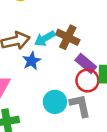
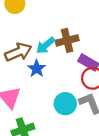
brown cross: (68, 37) -> (67, 40), turned -30

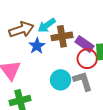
brown cross: (67, 40) -> (62, 36), moved

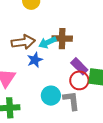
brown cross: (62, 36) -> (62, 39), moved

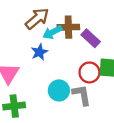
brown arrow: (23, 42) -> (37, 19), moved, turned -30
purple rectangle: (79, 66) -> (91, 38), moved

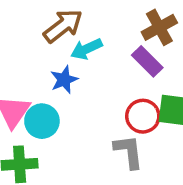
brown cross: (68, 27) -> (159, 27), moved, turned -30
cyan circle: (59, 90) -> (42, 121), moved

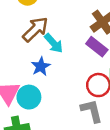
cyan arrow: (86, 49) -> (54, 43), turned -100

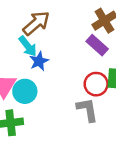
cyan arrow: (54, 43) -> (28, 46), moved

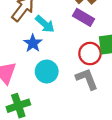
cyan arrow: (28, 46) -> (45, 24), moved
cyan circle: (25, 91) -> (47, 71), moved

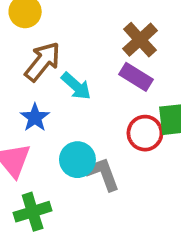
blue star: (33, 43) -> (35, 118), moved
gray L-shape: (87, 79) -> (103, 174), moved

